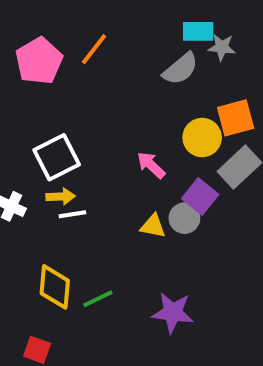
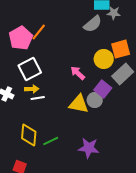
orange line: (94, 49) -> (39, 32), moved
pink pentagon: (39, 61) -> (21, 38), moved
yellow triangle: (153, 226) -> (79, 104), size x1.5

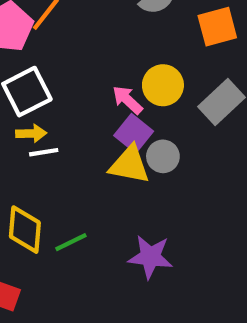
orange square: (121, 49) -> (217, 27), moved
yellow circle: (104, 59) -> (163, 85), moved
purple square: (103, 89) -> (134, 133), moved

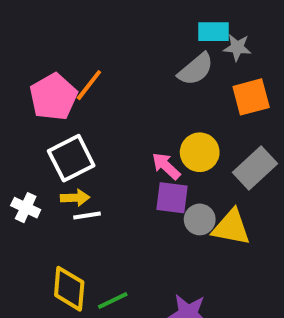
purple square: (134, 133) -> (172, 198), turned -32
yellow triangle: (129, 165) -> (231, 227), moved

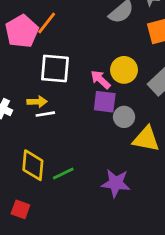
white square: (71, 158) -> (55, 69), moved, turned 32
yellow triangle: (231, 227) -> (146, 139), moved

